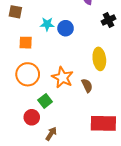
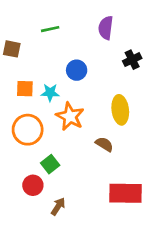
cyan star: (47, 24) -> (50, 93), moved
orange star: (62, 77) -> (70, 116), moved
brown semicircle: (87, 86) -> (104, 144), turned -32

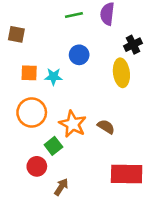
green line: (50, 29) -> (74, 15), moved
yellow ellipse: (120, 110) -> (121, 73), moved
orange star: (70, 116) -> (73, 124), moved

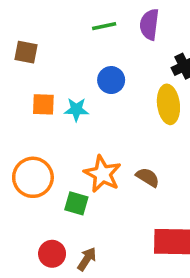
orange circle: (32, 113) -> (33, 177), moved
green square: (53, 146) -> (76, 203), turned -36
red circle: (37, 166) -> (52, 254), moved

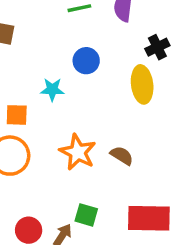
orange square: (43, 104) -> (17, 115), moved
green square: (76, 203) -> (86, 215), moved

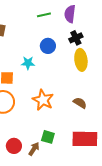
black cross: (157, 47) -> (76, 38), moved
brown semicircle: (122, 156) -> (80, 103), moved

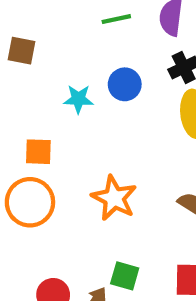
cyan star: (28, 63) -> (78, 99), moved

